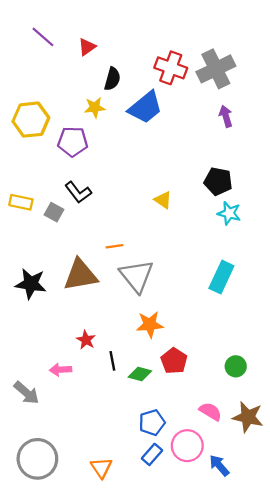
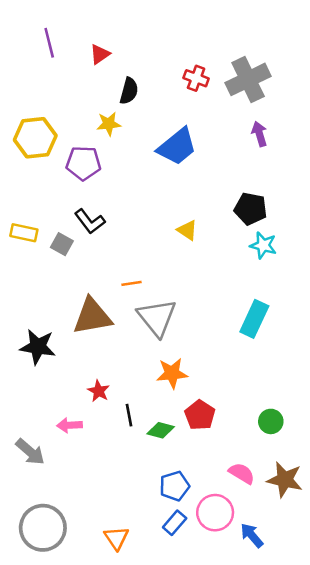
purple line: (43, 37) -> (49, 43), turned 35
red cross: (171, 68) -> (196, 78), size x0.7
blue trapezoid: (145, 107) -> (177, 147), moved
black star: (31, 284) -> (38, 347), moved

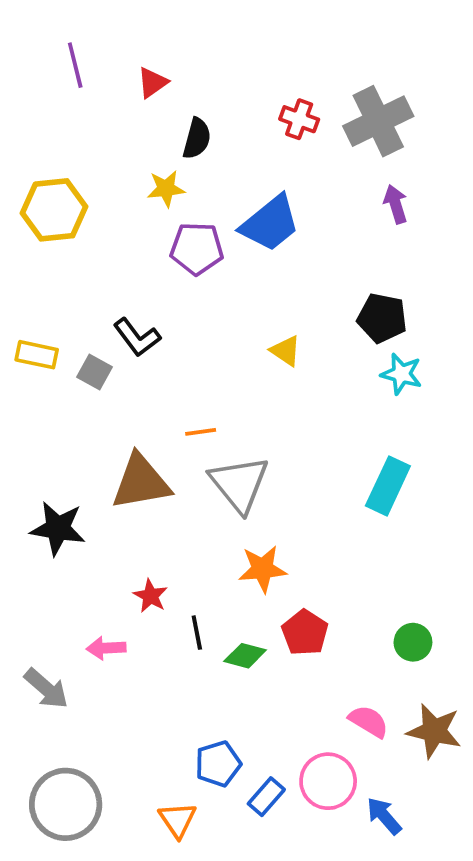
purple pentagon: (83, 163) -> (197, 249), moved
blue pentagon: (175, 486) -> (218, 764), moved

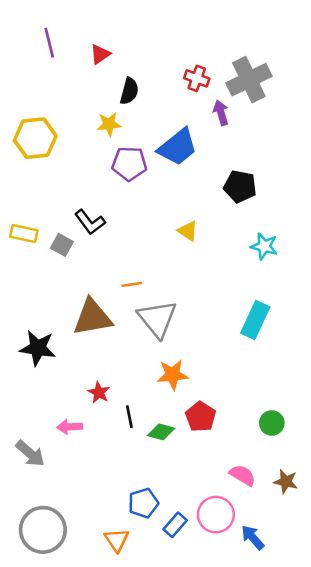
purple arrow: (396, 204) -> (221, 113), moved
black pentagon: (382, 318) -> (240, 186), moved
brown star: (434, 731) -> (286, 482), size x0.7

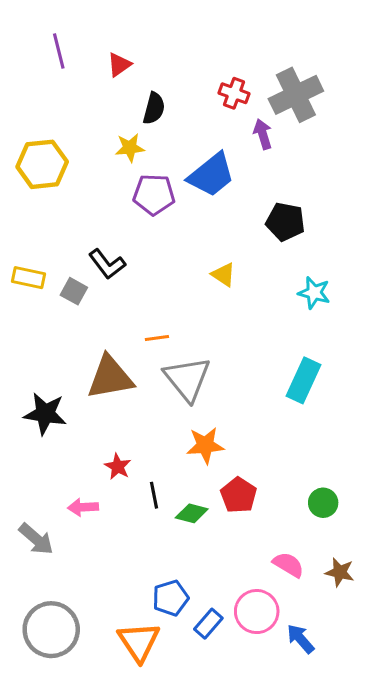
orange triangle: (117, 540) -> (139, 642), size x1.4

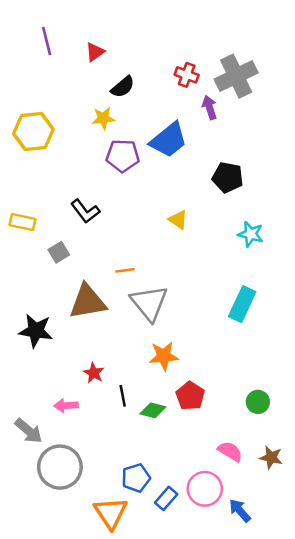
black semicircle: (154, 108) -> (123, 87), turned 35
gray square: (74, 291) -> (59, 252), moved, turned 30
gray circle: (51, 630) -> (60, 467), moved

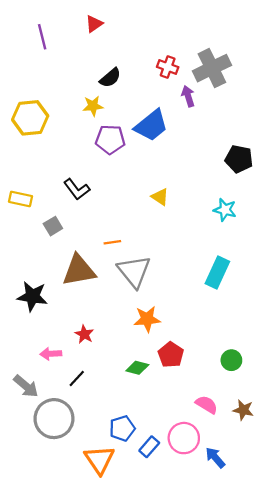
red triangle: (95, 52) -> (94, 24), moved
black pentagon: (228, 177) -> (239, 159), moved
black line: (123, 396) -> (77, 379), moved, turned 54
pink arrow: (66, 406) -> (51, 354), moved

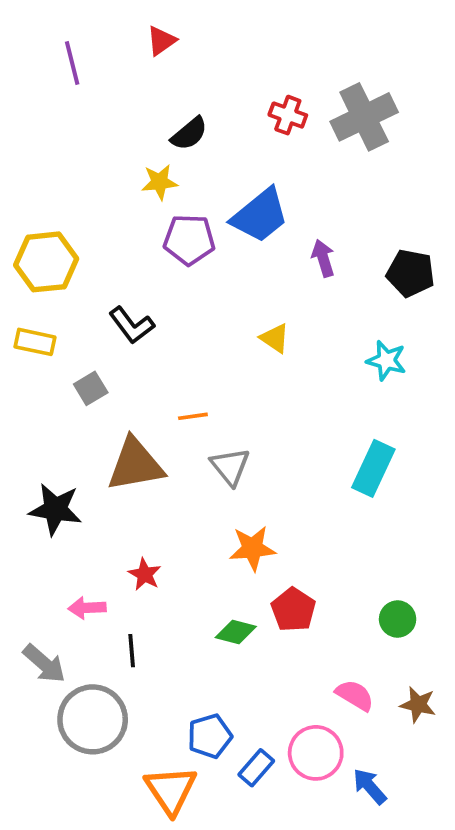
purple arrow: (188, 96) -> (323, 258), moved
yellow hexagon: (30, 118) -> (46, 262), moved
gray triangle: (134, 271) -> (230, 467), size x0.7
black line: (77, 379) -> (132, 651), turned -48

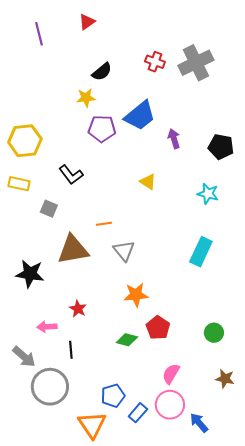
gray square: (91, 388) -> (49, 209), turned -36
pink semicircle: (355, 695) -> (171, 374), moved, turned -90

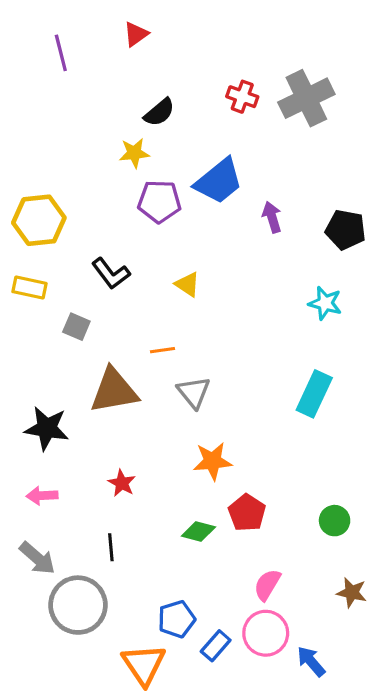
yellow triangle: (148, 182) -> (187, 284), moved
pink arrow: (47, 327) -> (42, 496), moved

